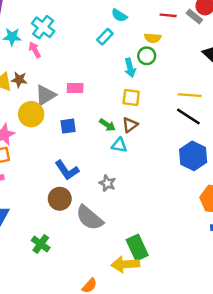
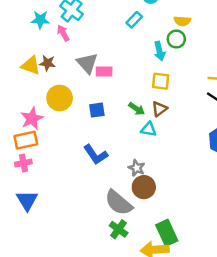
gray triangle: (45, 95) -> (87, 63), moved, turned -40
brown circle: (60, 199) -> (144, 187), moved
green cross: (41, 244) -> (119, 229), moved

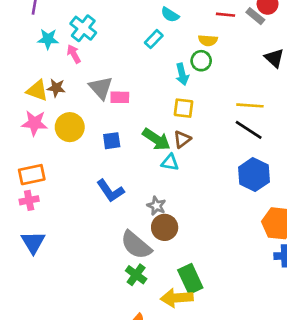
green arrow: (137, 109) -> (156, 139), size x1.5
pink star: (32, 118) -> (34, 123), moved, turned 30

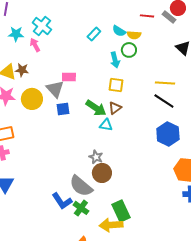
cyan semicircle: (170, 15) -> (119, 31), moved
gray triangle: (101, 88) -> (55, 89), moved
blue L-shape: (110, 191) -> (62, 201), moved

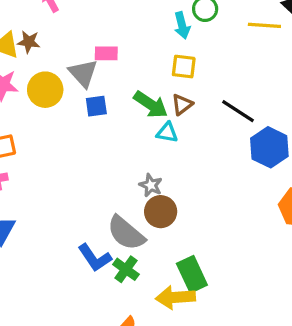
yellow line: (165, 83) -> (264, 25), moved
black line: (164, 101) -> (238, 111), moved

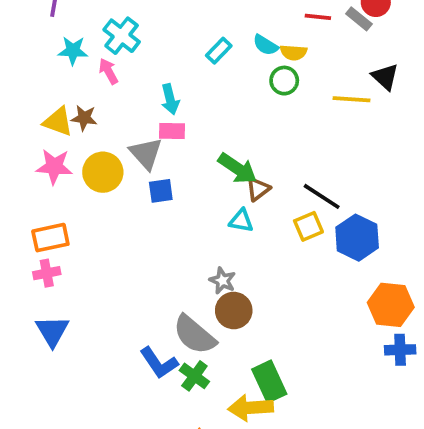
cyan arrow: (182, 25) -> (170, 99), moved
yellow square: (184, 67) -> (308, 226), moved, turned -30
green arrow: (151, 104) -> (237, 168), moved

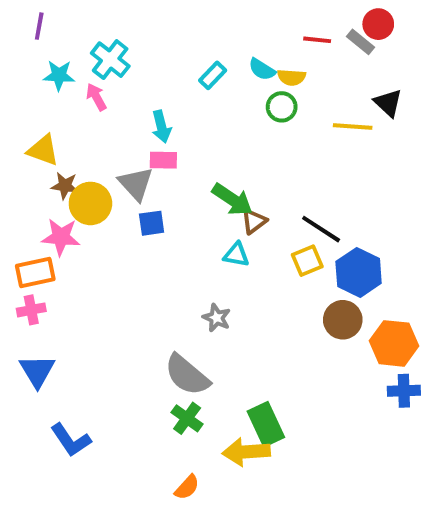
brown star: (84, 118) -> (65, 186), moved
pink star: (54, 167) -> (61, 237), moved
brown circle: (234, 311) -> (343, 320), moved
blue L-shape: (159, 363) -> (71, 440), moved

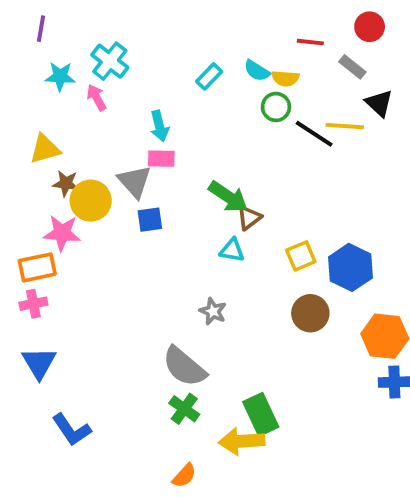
gray rectangle: (360, 42) -> (352, 67), moved
yellow triangle: (43, 150) -> (45, 149), turned -36
black line: (321, 229) -> (314, 134), moved
brown circle: (343, 320) -> (310, 313), moved

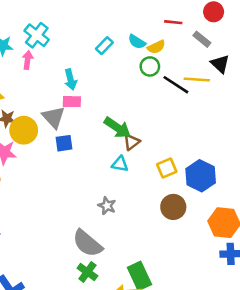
yellow semicircle: (286, 78) -> (156, 47), turned -30
pink arrow: (96, 97) -> (28, 60), turned 36

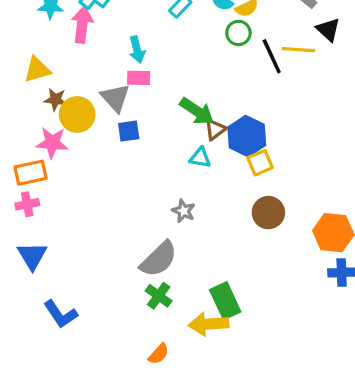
pink arrow: (28, 60) -> (82, 25), size x1.5
black line: (176, 85) -> (272, 56), turned 32
blue hexagon: (201, 176) -> (247, 136), moved
gray semicircle: (87, 243) -> (159, 259), turned -84

